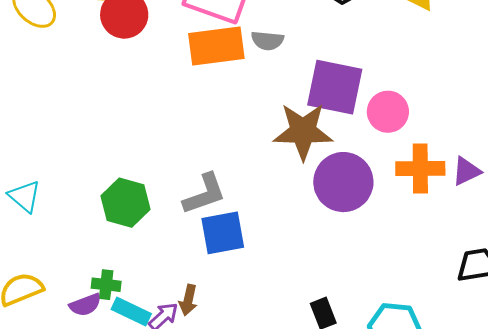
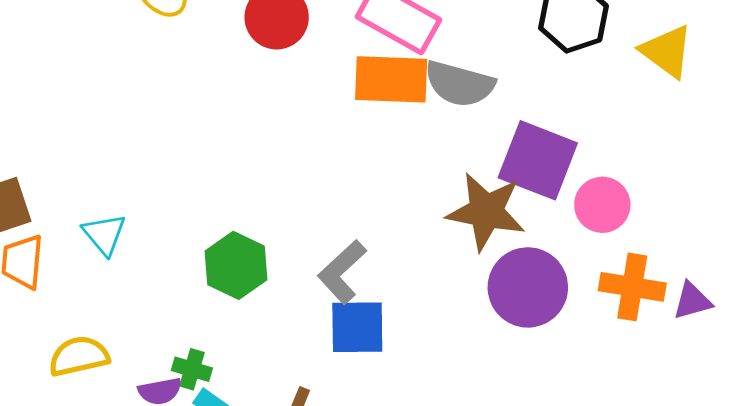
gray semicircle: (267, 41) -> (460, 84), size x1.6
gray L-shape: (204, 194) -> (342, 272), turned 147

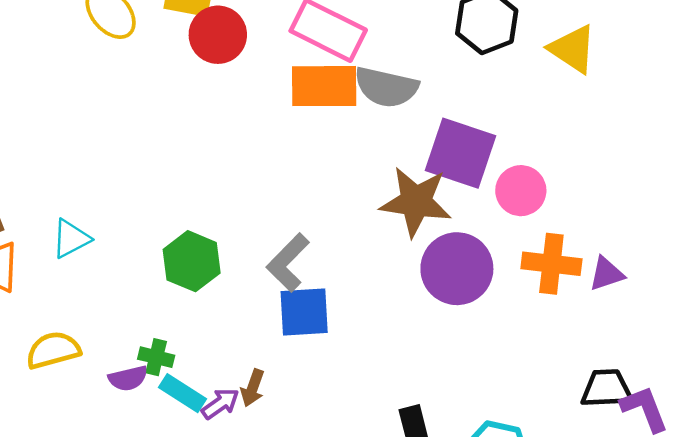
cyan triangle: (104, 234) -> (71, 239), turned 45

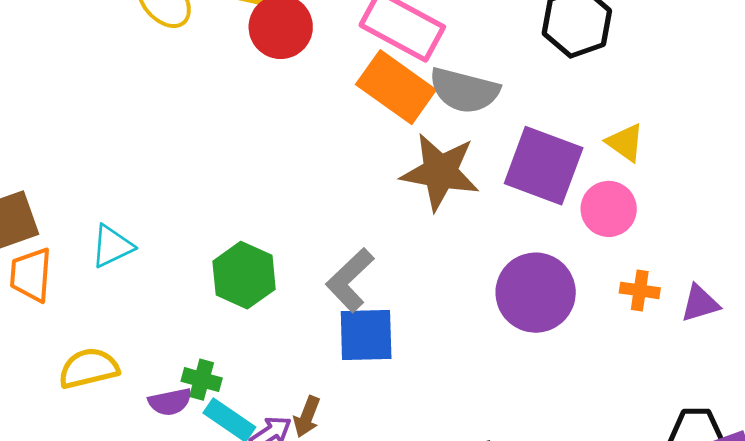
yellow triangle: (573, 49) -> (625, 143), moved, size x0.7
orange rectangle: (324, 86) -> (396, 87), turned 34
brown star: (416, 202) -> (440, 172), moved
orange cross: (551, 264) -> (640, 290), size x0.6

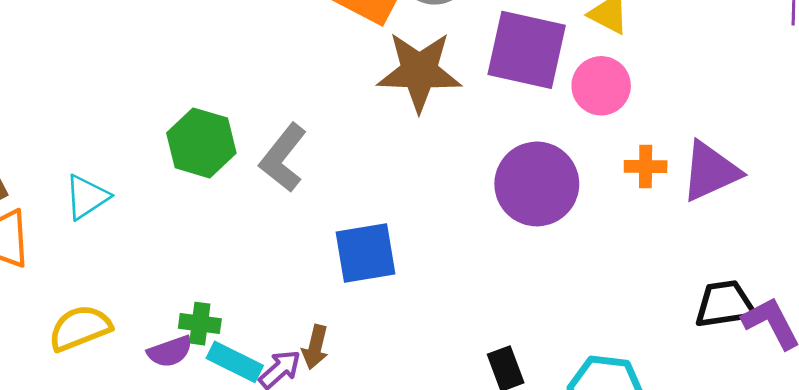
green hexagon: (244, 275) -> (201, 143), moved
gray L-shape: (350, 280) -> (283, 158), moved
purple triangle: (700, 303) -> (710, 171), size x1.5

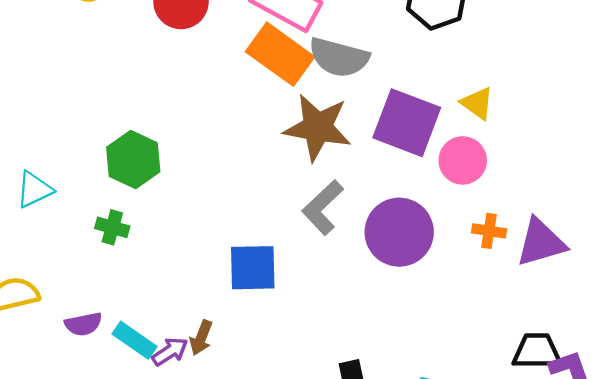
gray L-shape: (283, 158) -> (323, 207), moved
green cross: (200, 324) -> (112, 227), moved

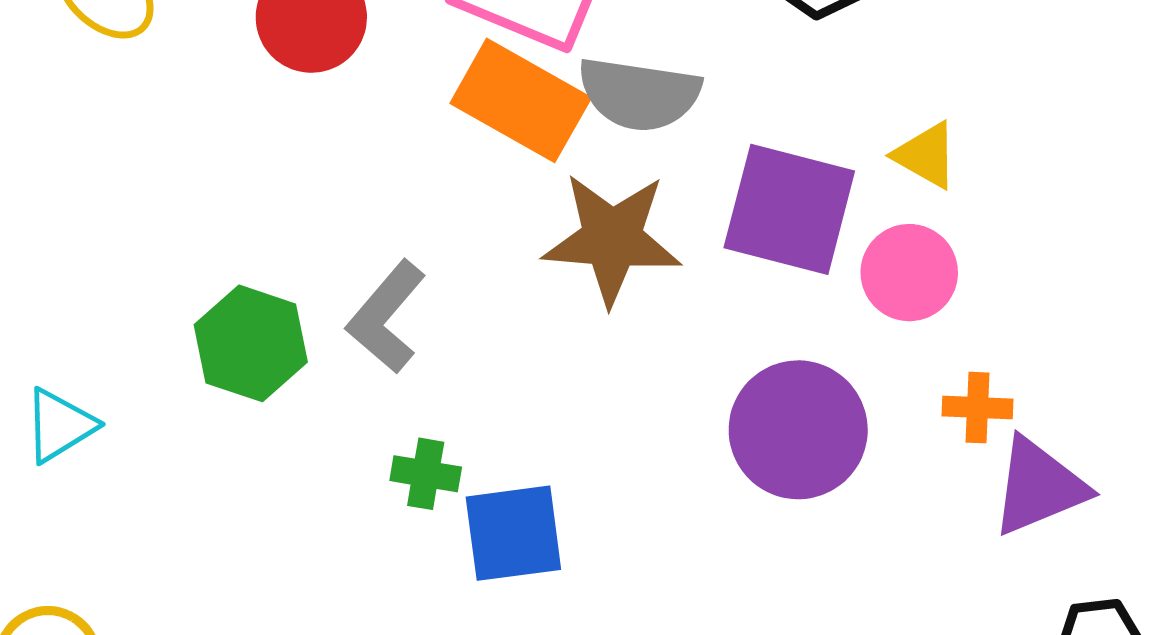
gray L-shape: (323, 207) -> (386, 317), moved
green cross: (112, 227) -> (426, 474), moved
purple triangle: (541, 242) -> (1039, 487), moved

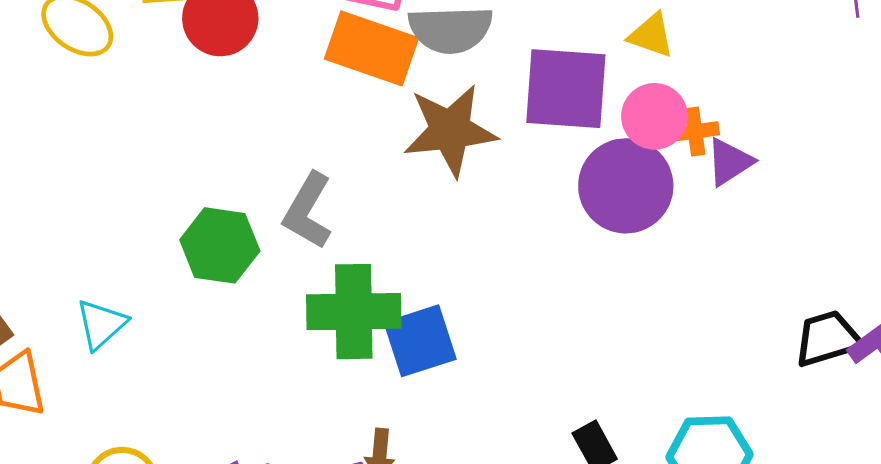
orange cross: (977, 408) -> (695, 131), moved
purple circle: (798, 430) -> (626, 186), moved
green cross: (426, 474) -> (354, 312), size x2.0
purple triangle: (1039, 487) -> (730, 162), moved, size x0.7

